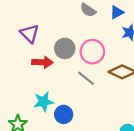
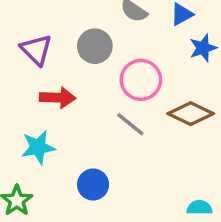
gray circle: (65, 48) -> (95, 46), moved
cyan star: (43, 102) -> (38, 147), moved

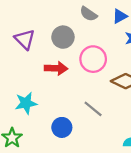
red arrow: (58, 98) -> (56, 68), moved
gray line: (130, 124) -> (93, 109), moved

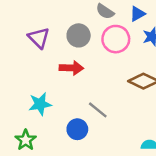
pink circle: (93, 59) -> (116, 39), moved
gray line: (93, 109) -> (98, 110), moved

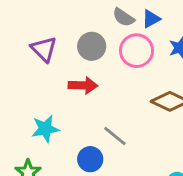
blue triangle: (137, 14) -> (151, 19), moved

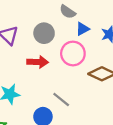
blue triangle: (151, 19) -> (83, 29), moved
pink circle: (137, 51) -> (73, 53), moved

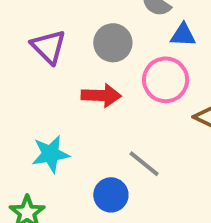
blue triangle: (83, 29) -> (183, 35), turned 32

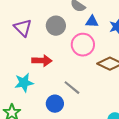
red arrow: (101, 95) -> (42, 61), moved

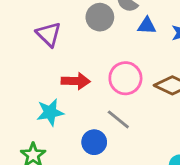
gray circle: (56, 26) -> (100, 17), moved
pink circle: (83, 45) -> (125, 78), moved

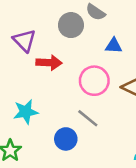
blue triangle: (147, 26) -> (114, 46), moved
red arrow: (76, 81) -> (49, 63), moved

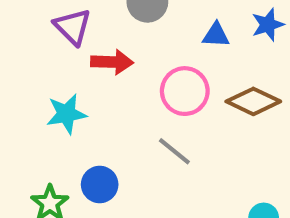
cyan star: (26, 112) -> (66, 114), moved
blue circle: (66, 139) -> (100, 184), moved

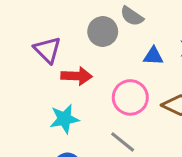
cyan star: (66, 114) -> (64, 119), moved

